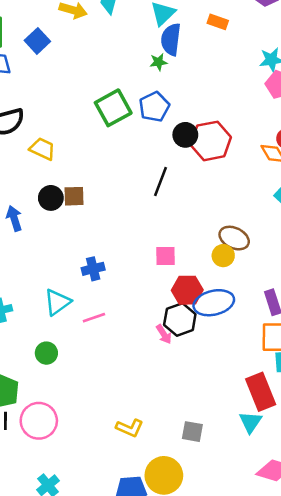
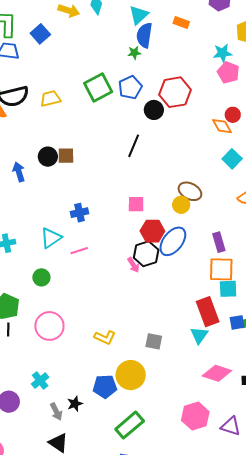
red hexagon: (211, 141) -> (175, 92), moved
yellow trapezoid: (42, 149) -> (50, 99), moved, turned -40
blue ellipse: (214, 303) -> (173, 241), turned -40
pink circle: (39, 421) -> (49, 326), moved

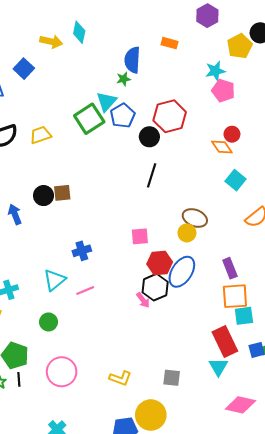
cyan triangle: (139, 15) -> (106, 102), moved
black line: (134, 146) -> (152, 175), moved

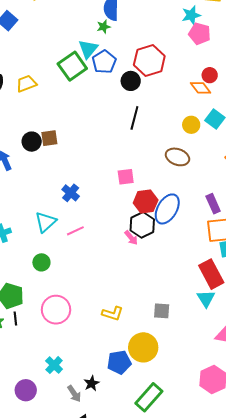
yellow circle: (187, 233) -> (191, 125), moved
blue cross: (82, 251) -> (71, 193), turned -30

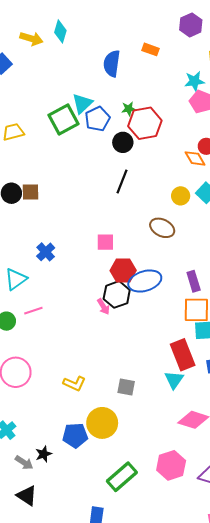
green star: (104, 27) -> (129, 109), moved
blue ellipse: (167, 209) -> (145, 281), turned 36
pink line: (75, 231) -> (33, 311), moved
gray arrow: (74, 394) -> (24, 463), turned -30
green rectangle: (149, 397) -> (122, 477), moved

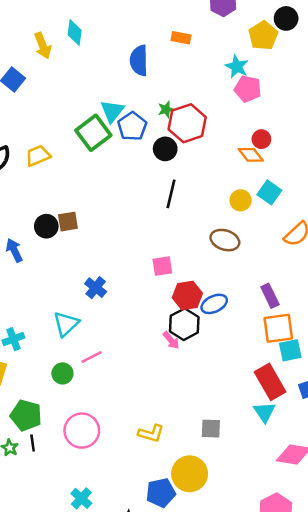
yellow arrow: (31, 39) -> (43, 46), turned 60
cyan star: (194, 81) -> (237, 67), turned -30
blue ellipse: (145, 281) -> (214, 304), size x0.7

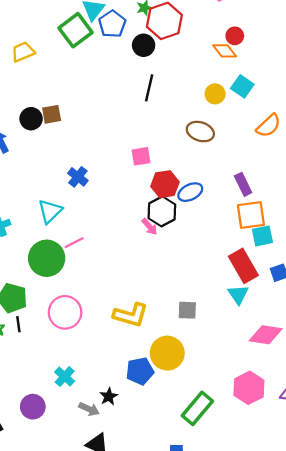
green circle: (62, 373) -> (47, 258), size x1.8
yellow L-shape: (151, 433) -> (131, 315), size x1.4

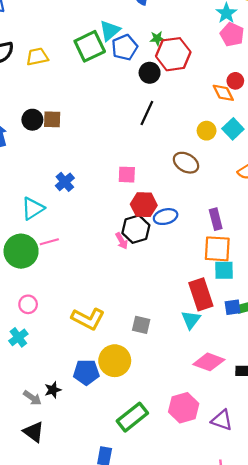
pink circle: (65, 312) -> (28, 304), size x0.6
cyan cross: (65, 377) -> (18, 337), moved

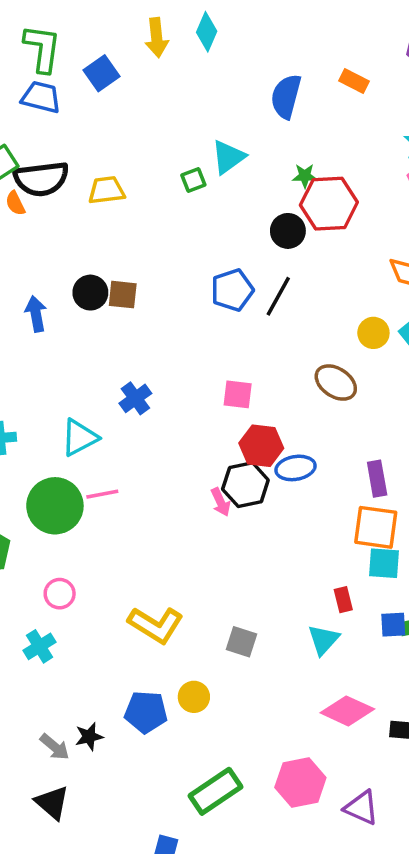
green square: (90, 46) -> (193, 180), size x0.5
blue pentagon: (125, 47) -> (232, 290), moved
red rectangle: (201, 294) -> (343, 600), size x0.5
yellow circle: (115, 361) -> (194, 697), size x0.6

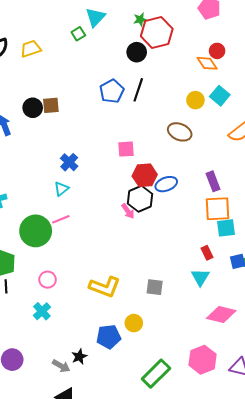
cyan triangle: (80, 438) -> (61, 189), moved, size x0.7

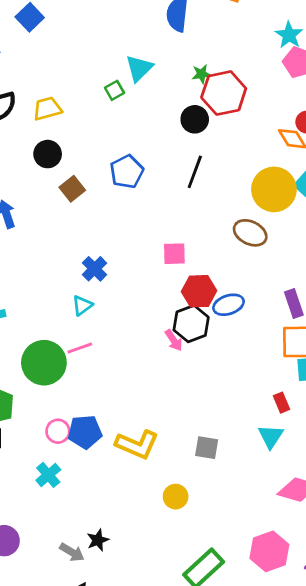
blue pentagon: (112, 91) -> (127, 172), moved
yellow circle: (195, 100) -> (274, 189), size x1.8
brown square: (51, 105) -> (72, 189), turned -36
black circle: (33, 108) -> (48, 154), moved
blue pentagon: (109, 337) -> (85, 432), moved

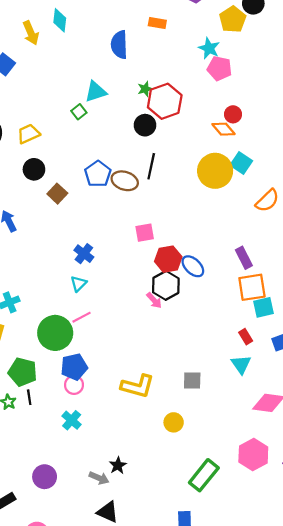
cyan triangle: (139, 68) -> (96, 92), turned 35
brown ellipse: (250, 233) -> (125, 181), moved
blue ellipse: (229, 305) -> (193, 266), turned 70
blue pentagon: (85, 432) -> (74, 367), moved

